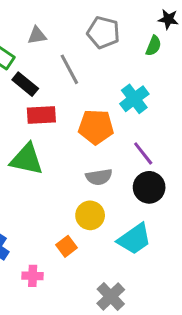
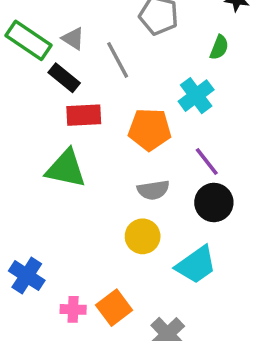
gray triangle: (37, 35) -> (73, 39), moved, turned 42
green semicircle: (153, 46) -> (219, 47), moved
orange square: (66, 246) -> (114, 308), moved, size x1.4

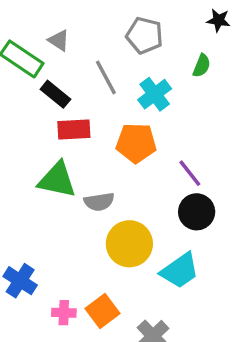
gray triangle: (73, 39) -> (59, 40), moved
cyan cross: (196, 96) -> (155, 94), moved
gray semicircle: (153, 190) -> (99, 202), moved
yellow circle: (143, 236) -> (129, 244), size x1.4

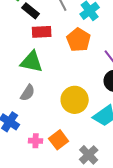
orange pentagon: (136, 143) -> (79, 40), turned 30
gray semicircle: (99, 202) -> (28, 93), moved, turned -48

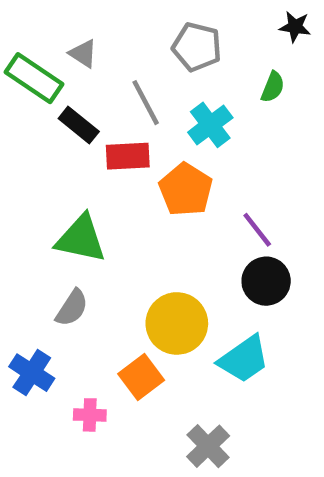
red rectangle: (42, 32) -> (128, 156), moved
orange square: (59, 140) -> (141, 377), moved

